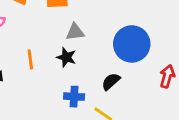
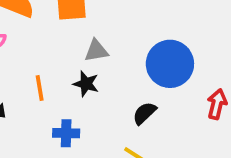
blue cross: (74, 97) -> (66, 133), moved

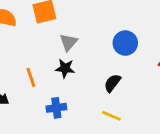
gray triangle: (96, 51) -> (69, 42), turned -30
blue circle: (170, 64) -> (125, 43), size x0.7

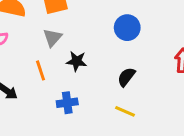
gray triangle: (69, 42) -> (53, 38), moved
blue circle: (125, 43) -> (127, 28), moved

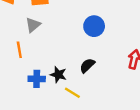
black star: (77, 61) -> (58, 75), moved
yellow line: (125, 111) -> (72, 93), moved

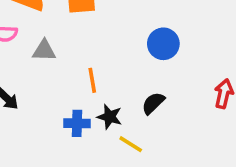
gray triangle: (33, 25) -> (44, 51), moved, turned 42
orange line: (19, 50) -> (92, 80), moved

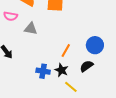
blue circle: (163, 44) -> (95, 45), moved
orange line: (92, 80) -> (66, 51), moved, turned 32

